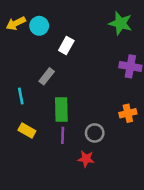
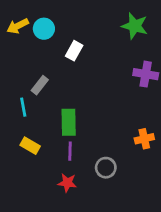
gray rectangle: (47, 76) -> (40, 85), moved
orange cross: (128, 113) -> (144, 139), moved
gray circle: (95, 133) -> (106, 168), moved
red star: (86, 159) -> (67, 183), moved

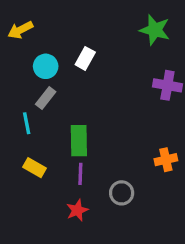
cyan circle: (44, 29) -> (46, 66), moved
red star: (67, 183) -> (77, 210), turned -30

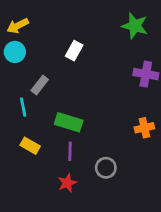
cyan circle: (46, 66) -> (15, 52), moved
green rectangle: (79, 141) -> (69, 122), turned -72
orange cross: (166, 160) -> (144, 128), moved

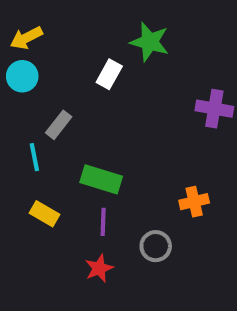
green star: (135, 26) -> (150, 42), moved
orange cross: (144, 128) -> (194, 202), moved

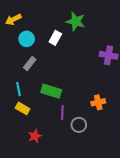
cyan circle: (22, 76) -> (27, 39), moved
cyan line: (34, 157) -> (18, 89), moved
purple line: (103, 222) -> (62, 113), moved
red star: (99, 268) -> (35, 136), moved

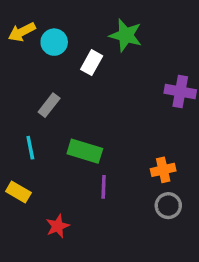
cyan circle: (27, 39) -> (54, 42), moved
yellow rectangle: (23, 108) -> (18, 192), moved
gray circle: (79, 125) -> (168, 206), moved

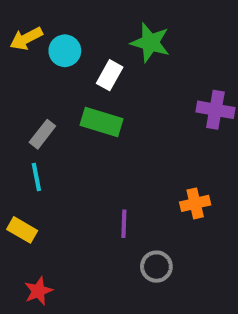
gray rectangle: (49, 105) -> (42, 134), moved
green rectangle: (85, 151) -> (101, 122), moved
gray circle: (168, 206) -> (156, 267), moved
red star: (58, 226) -> (38, 291), moved

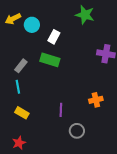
green star: (150, 43) -> (85, 15), moved
yellow rectangle: (22, 230) -> (22, 113), moved

